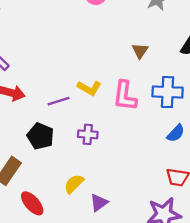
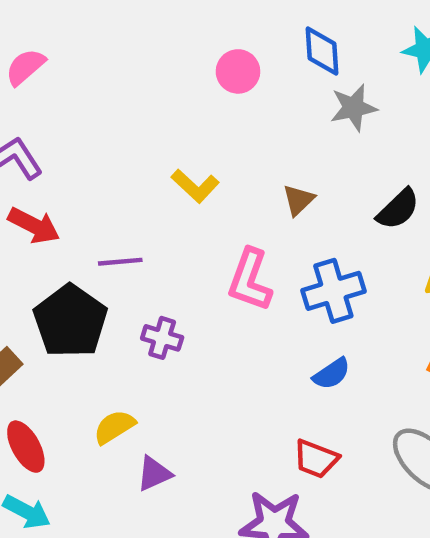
yellow L-shape: (89, 88) -> (195, 186), moved
blue cross: (168, 92) -> (333, 291), turned -32
black pentagon: (40, 136) -> (70, 321), size x1.4

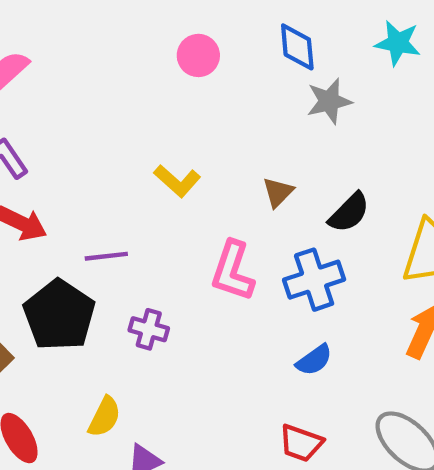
pink circle: (238, 71) -> (198, 55), moved
black semicircle: (398, 209) -> (349, 213), moved
yellow semicircle: (114, 427) -> (104, 417), turned 150

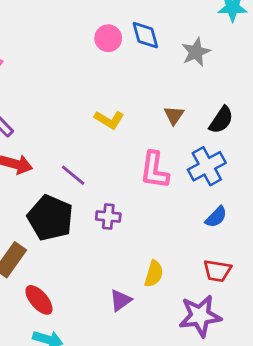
blue diamond: (297, 47) -> (145, 35), moved
purple line: (106, 256) -> (73, 175), turned 56
yellow semicircle: (104, 417) -> (154, 274), moved

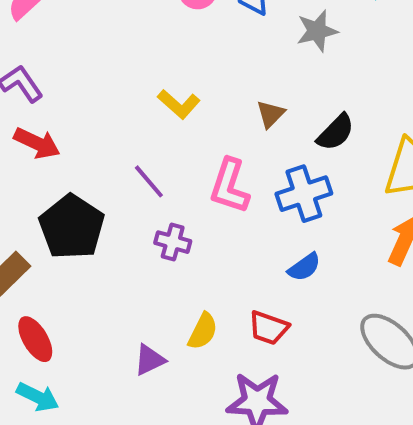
purple line: (73, 175) -> (149, 181), moved
purple cross: (108, 216) -> (173, 242), moved
red trapezoid: (217, 271) -> (269, 328), moved

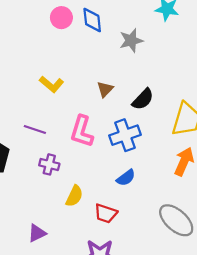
purple line: (149, 181) -> (35, 129), turned -30
yellow semicircle: (203, 331) -> (74, 196), moved

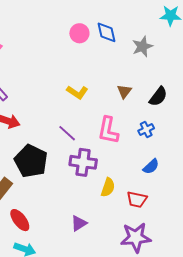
purple line: (35, 129) -> (67, 133), turned 30
blue cross: (125, 135) -> (146, 129), size x0.6
purple cross: (49, 164) -> (83, 162), size x1.5

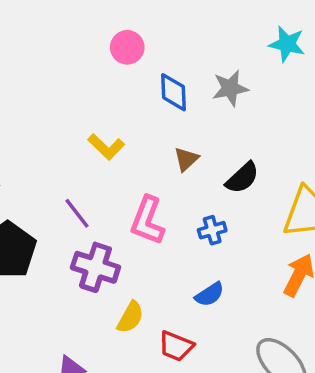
blue diamond: (106, 32) -> (174, 92), moved

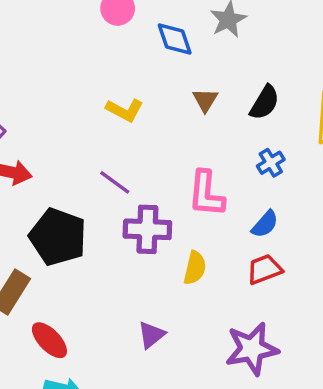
pink L-shape: (147, 221) -> (206, 194), moved
blue cross: (212, 230) -> (271, 163), moved
red trapezoid: (176, 346) -> (264, 269), moved, turned 153

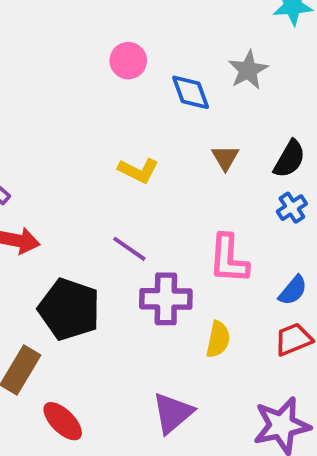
blue cross: (271, 163) -> (292, 208), moved
purple triangle: (151, 335) -> (173, 413), size x1.4

